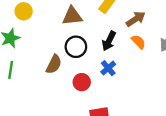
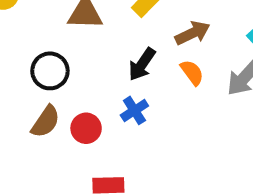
black circle: (76, 47) -> (50, 71), moved
brown semicircle: (54, 64) -> (46, 122), moved

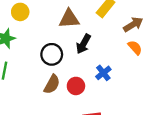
black arrow: (142, 64) -> (83, 44), moved

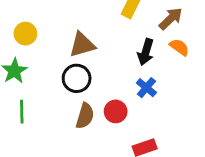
brown triangle: (69, 19) -> (82, 45), moved
black arrow: (83, 44) -> (146, 52), moved

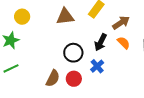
brown triangle: (82, 45) -> (65, 17), moved
black circle: (77, 78) -> (73, 53), moved
green line: (22, 112) -> (11, 68), turned 56

